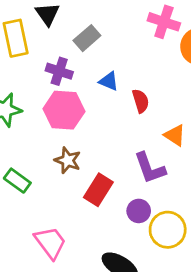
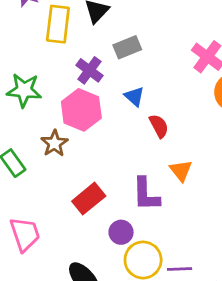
red semicircle: (141, 101) -> (159, 126), turned -30
brown star: (68, 160) -> (54, 143), moved

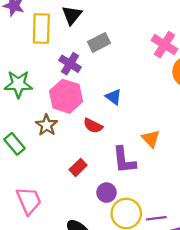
blue triangle: (134, 96) -> (114, 97), moved
red semicircle: (159, 126) -> (93, 126), moved, turned 150
red rectangle: (89, 199) -> (78, 167), size x0.7

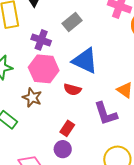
gray rectangle: (99, 42) -> (72, 22), moved
blue triangle: (114, 97) -> (85, 61), size x1.8
purple circle: (107, 193) -> (63, 149), moved

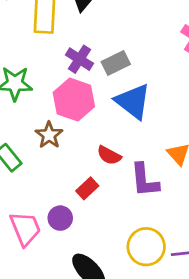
gray rectangle: (72, 22) -> (116, 63), moved
red semicircle: (72, 89) -> (109, 155), moved
purple circle: (63, 149) -> (60, 218), moved

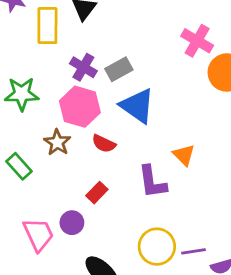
red semicircle: (109, 155) -> (104, 144), moved

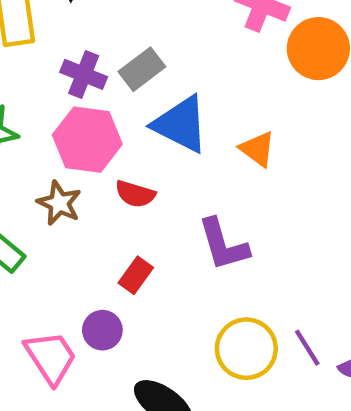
orange triangle: (184, 155) -> (258, 149), moved
purple line: (194, 251) -> (307, 348), turned 75

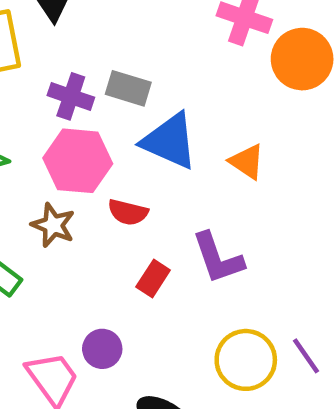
gray rectangle: (142, 69) -> (128, 88), turned 57
red rectangle: (136, 275) -> (153, 279), moved

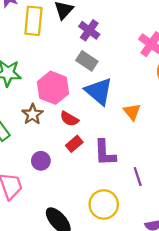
purple cross: (71, 96) -> (89, 30), moved
red rectangle: (153, 279) -> (74, 144), moved
purple circle: (102, 349) -> (41, 161), moved
purple line: (306, 356) -> (138, 177), moved

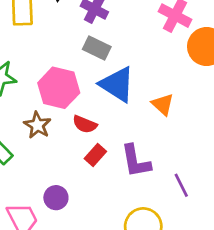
purple circle: (41, 161) -> (56, 198), moved

